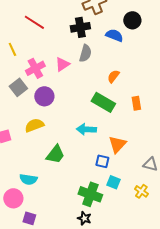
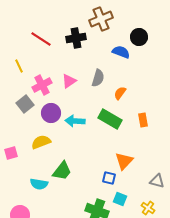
black cross: (80, 27) -> (76, 38), moved
gray semicircle: (85, 53) -> (98, 78), moved
cyan arrow: (86, 129) -> (75, 121), moved
cyan semicircle: (28, 179) -> (39, 184), moved

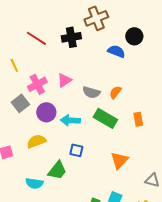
gray semicircle: (98, 78) -> (91, 92), moved, turned 90
blue square: (109, 178) -> (76, 150), moved

